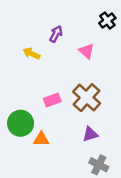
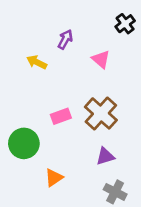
orange triangle: (41, 139) -> (54, 178), moved, turned -35

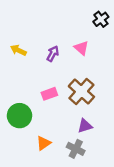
purple arrow: (65, 39) -> (53, 54), moved
yellow arrow: (37, 62) -> (18, 50), moved
gray cross: (115, 192) -> (76, 149), moved

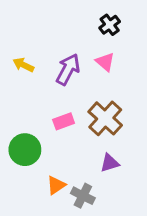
black cross: (101, 19) -> (110, 25), moved
purple arrow: (53, 54) -> (68, 69), size x1.5
gray cross: (76, 149) -> (83, 196), moved

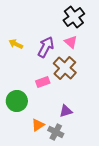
black cross: (110, 25) -> (74, 17), size x1.5
brown cross: (105, 118) -> (65, 68), moved
purple triangle: (110, 163) -> (66, 111), moved

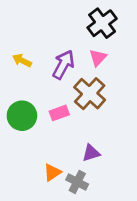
pink triangle: (71, 42) -> (98, 58), turned 32
green circle: (17, 101) -> (22, 116), moved

